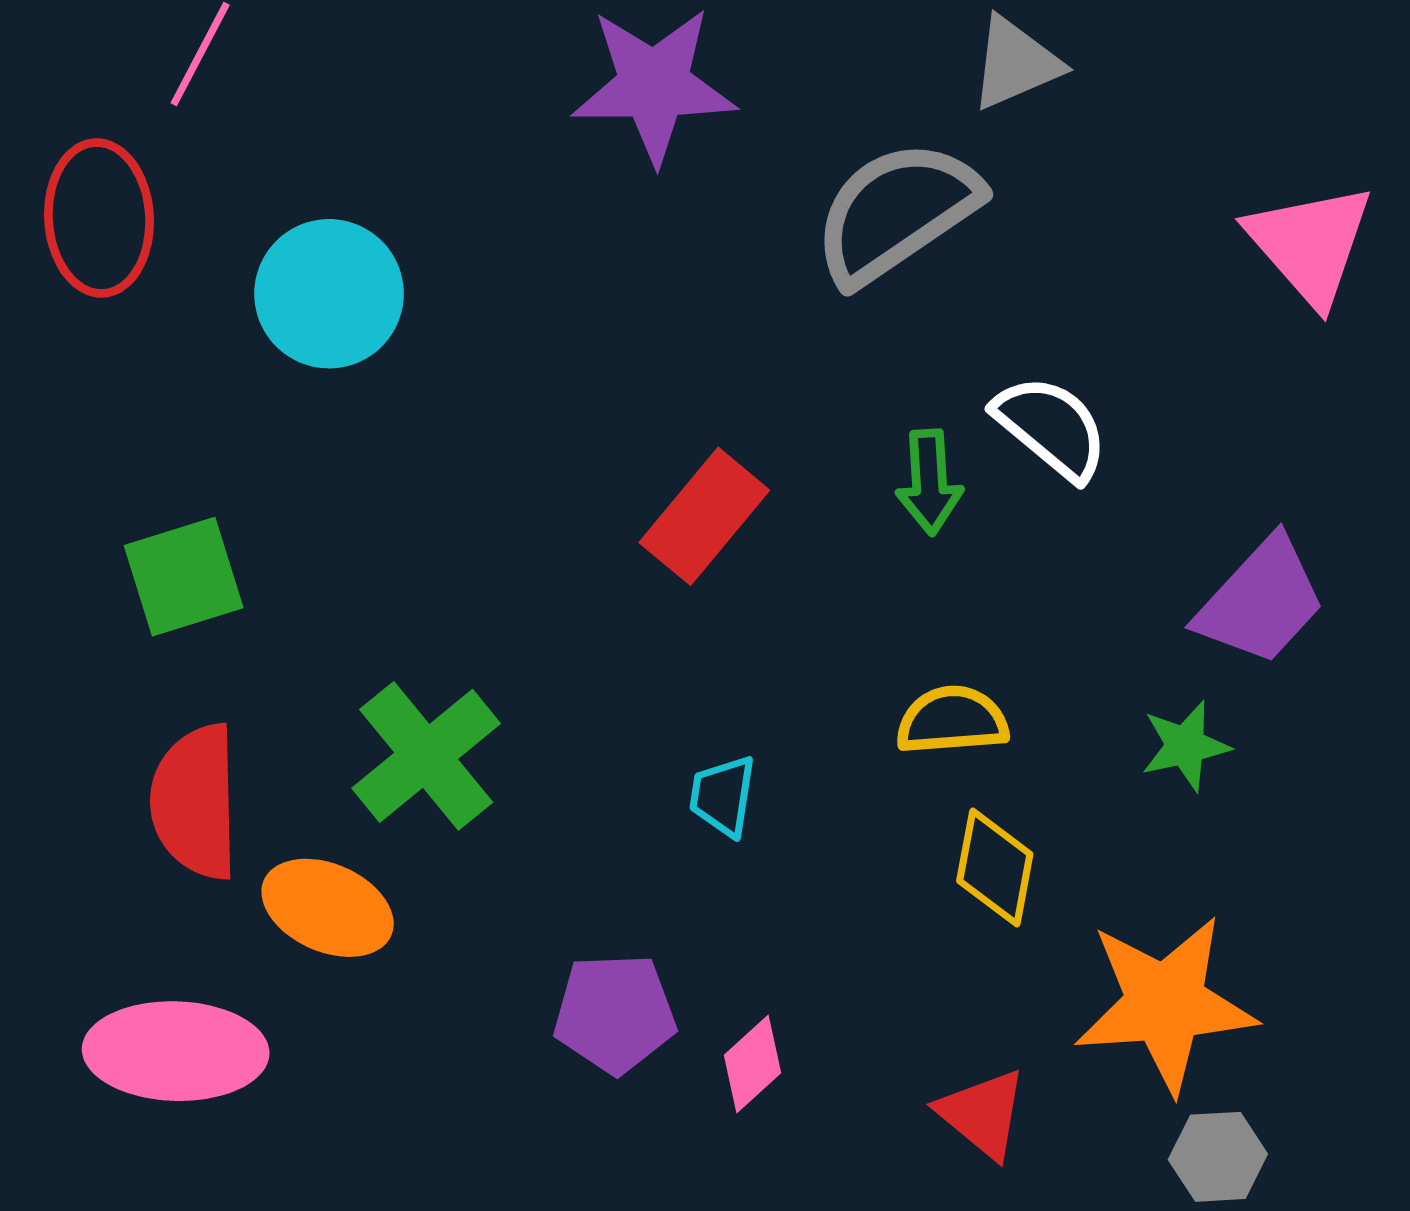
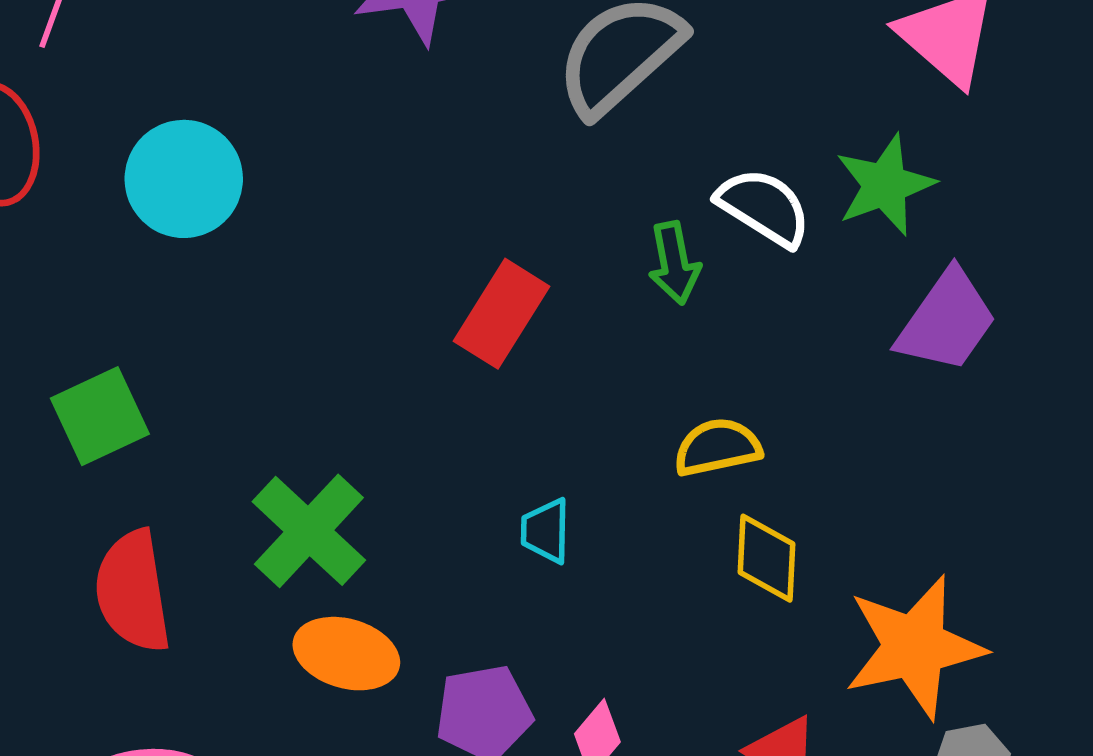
green star: (1185, 746) -> (885, 185), moved, size x1.4
orange ellipse: (328, 908) -> (346, 654), moved

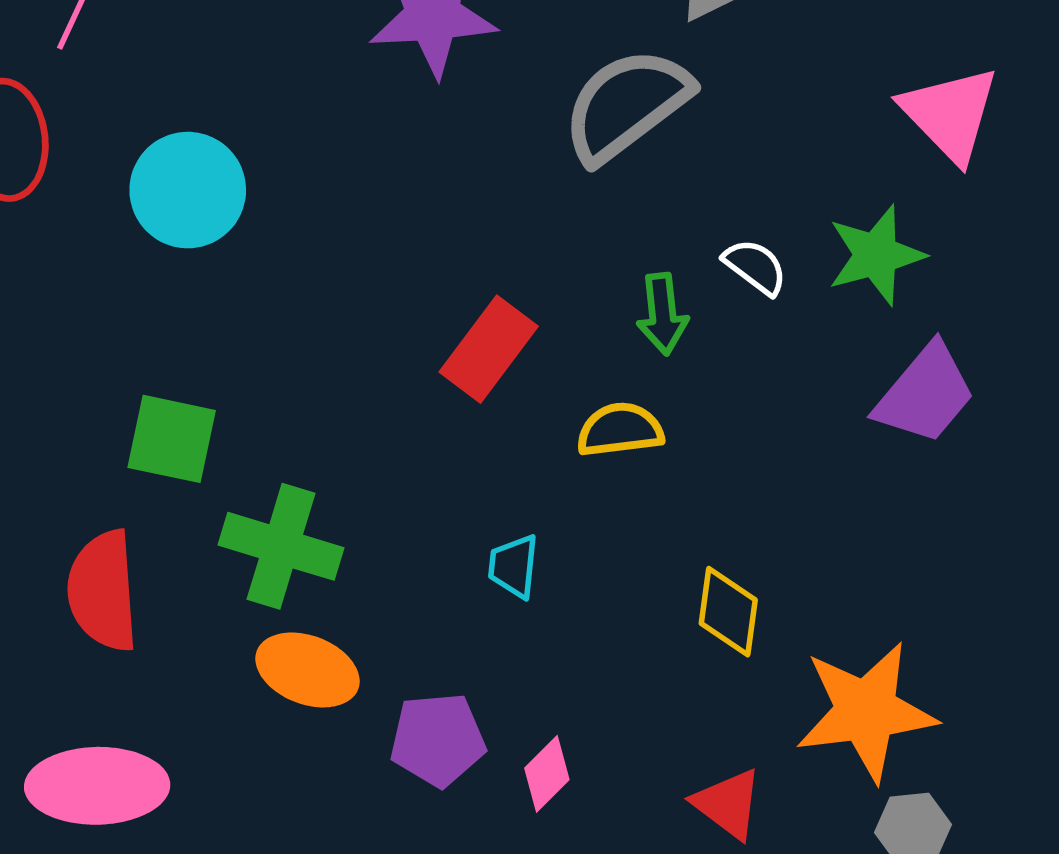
white semicircle: (764, 207) -> (755, 267), size x0.7
green square: (100, 416) -> (172, 439), moved, turned 32
yellow semicircle: (717, 447) -> (620, 430), moved
green cross: (309, 531) -> (281, 546), turned -31

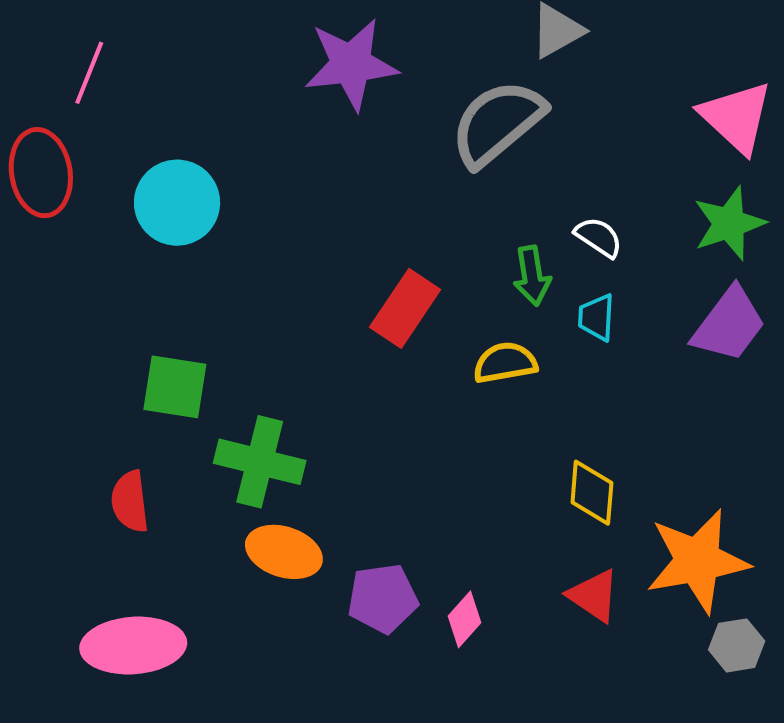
green star: (876, 255) -> (729, 223), moved
cyan trapezoid: (514, 566) -> (597, 317), moved
red semicircle: (103, 591) -> (130, 502), size x0.7
red triangle: (728, 804) -> (594, 596), moved

